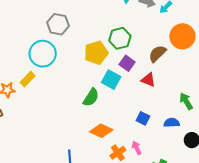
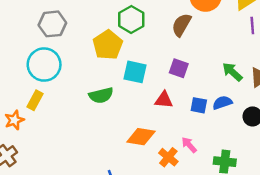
purple square: (127, 63) -> (179, 68), moved
red triangle: (148, 80) -> (164, 100), moved
green semicircle: (91, 97) -> (101, 95), moved, turned 60
blue square: (143, 118) -> (199, 105), moved

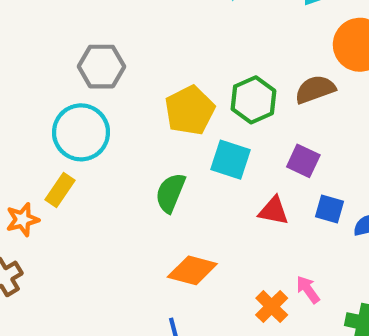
green hexagon: (131, 19) -> (253, 100), moved
brown semicircle: (181, 25) -> (315, 89), turned 35
green semicircle: (101, 95) -> (170, 193), turned 120
blue square: (199, 105) -> (329, 209), moved
orange diamond: (141, 137) -> (192, 270), moved

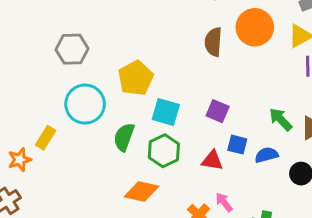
brown semicircle: (315, 89) -> (213, 42), moved, turned -64
green hexagon: (253, 100) -> (164, 151), moved
cyan circle: (81, 132) -> (85, 104), moved
red triangle: (273, 211) -> (212, 160), moved

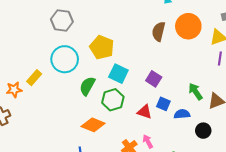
yellow pentagon: (136, 78) -> (102, 47), turned -30

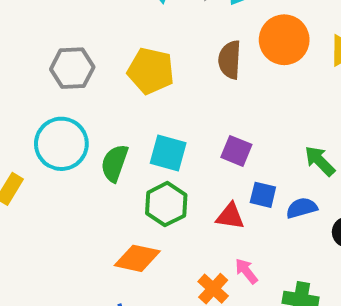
gray hexagon: (62, 21) -> (72, 68), moved
yellow pentagon: (102, 47) -> (151, 71), moved
green semicircle: (87, 86) -> (114, 163), moved

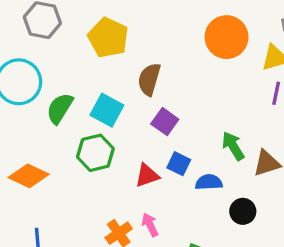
brown semicircle: (230, 60) -> (149, 79), moved
red triangle: (230, 216) -> (147, 175), turned -40
orange diamond: (137, 258) -> (29, 176), moved

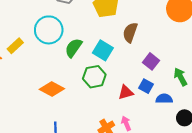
purple square: (165, 122) -> (151, 61), moved

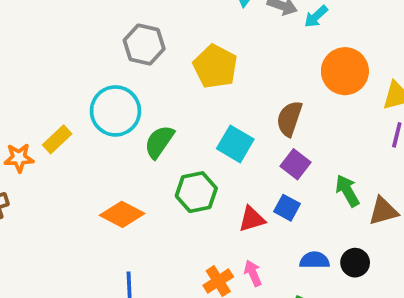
brown semicircle: (130, 32) -> (289, 119), moved
cyan square: (103, 50) -> (235, 144), moved
blue semicircle: (164, 99) -> (314, 260), moved

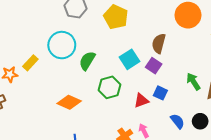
cyan square: (235, 144) -> (129, 59), turned 30
purple square: (295, 164) -> (154, 66), moved
blue semicircle: (314, 260) -> (177, 121), turned 56

